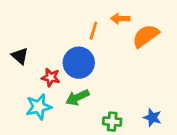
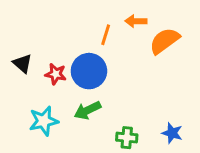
red star: (51, 77) -> (56, 74), moved

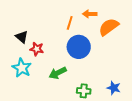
black triangle: (22, 63) -> (22, 37), moved
blue circle: (89, 71) -> (79, 47), moved
cyan star: (44, 121) -> (22, 68), moved, turned -30

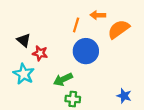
green cross: (84, 91) -> (73, 99), moved

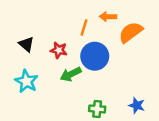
red star: (40, 53) -> (59, 50), moved
green arrow: (63, 79) -> (71, 74), moved
green cross: (73, 99) -> (97, 109), moved

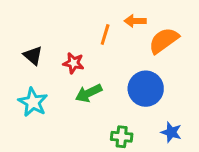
blue circle: (95, 56) -> (146, 89), moved

